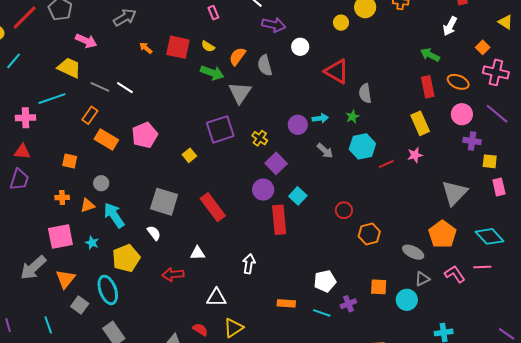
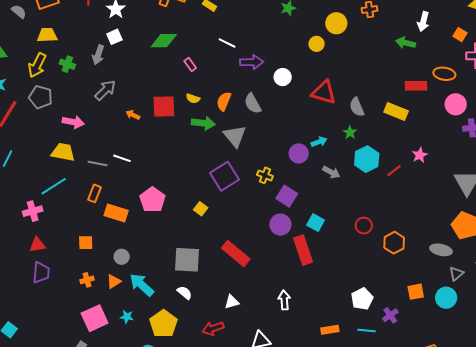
green arrow: (430, 55) -> (406, 43), moved
red rectangle: (428, 87) -> (416, 86), turned -65
yellow rectangle: (420, 123) -> (396, 111), moved, turned -30

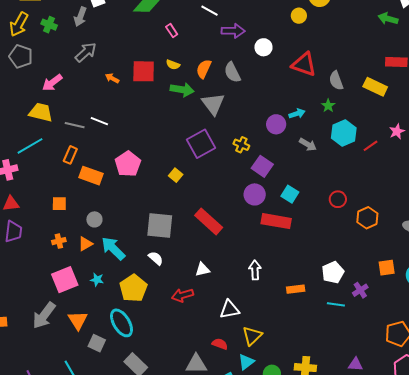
pink arrow: (73, 122) -> (52, 83), turned 130
red rectangle: (303, 250) -> (276, 221), turned -64
orange rectangle: (330, 330) -> (296, 289), moved

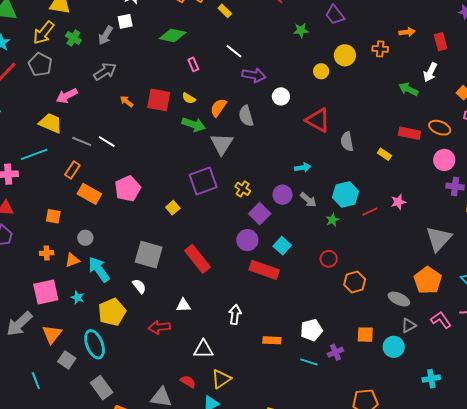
yellow rectangle: (375, 87) -> (384, 154), size x0.6
green star: (328, 106) -> (332, 220), moved
purple circle: (276, 124) -> (282, 195), moved

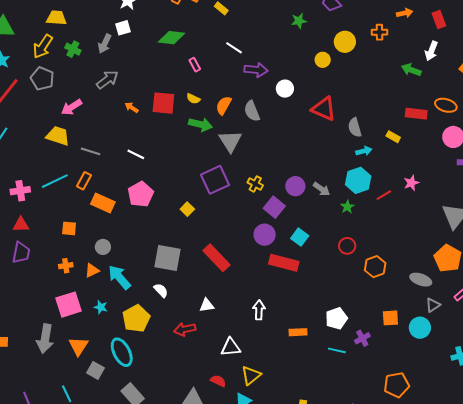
white line: (107, 142) -> (136, 154), moved
cyan line: (34, 154) -> (55, 181), moved
cyan arrow: (303, 168) -> (364, 151), moved
gray arrow: (19, 324) -> (45, 339), turned -32

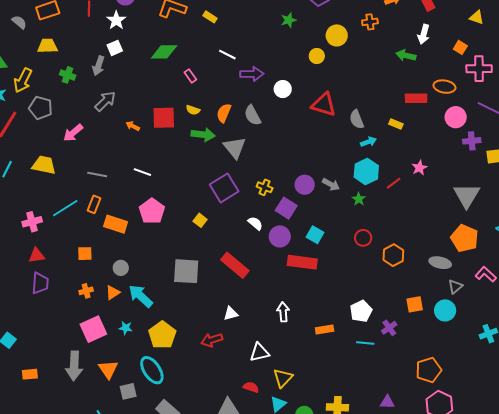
yellow arrow: (43, 46) -> (23, 80), moved
yellow trapezoid: (58, 136) -> (44, 165), moved
white semicircle: (161, 290) -> (255, 223), moved
gray square: (96, 370) -> (128, 391), turned -36

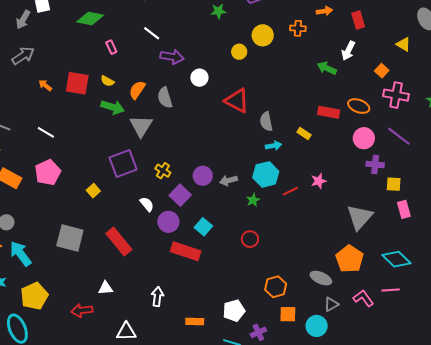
gray arrow: (331, 184) -> (229, 180), turned 126
orange hexagon: (393, 255) -> (276, 287), moved

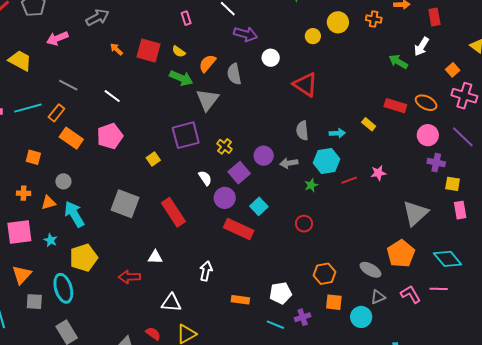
gray semicircle: (266, 121) -> (302, 131), moved

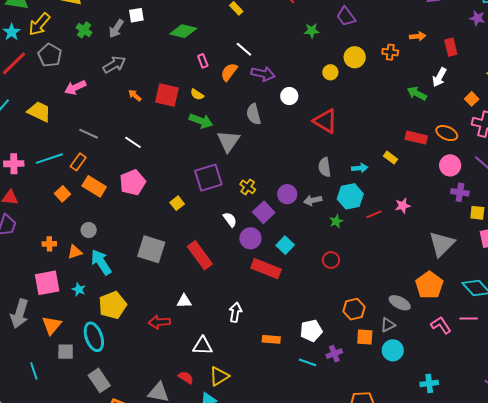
orange semicircle: (207, 63) -> (229, 72), moved
orange square: (33, 157) -> (62, 194), moved, turned 35
gray triangle: (378, 297) -> (388, 325), moved

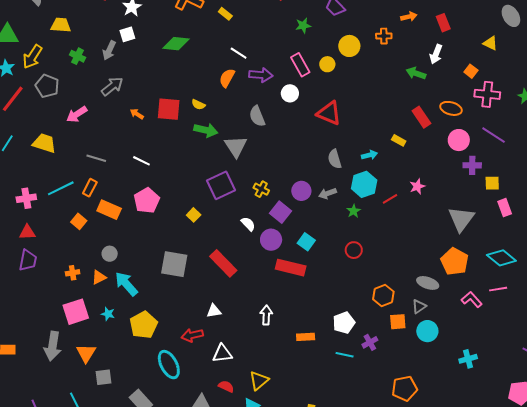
pink rectangle: (203, 61) -> (300, 65), moved, size x1.6
red rectangle: (416, 138) -> (421, 117), turned 50
cyan ellipse: (94, 337) -> (169, 365), moved
white triangle: (203, 346) -> (222, 354), moved

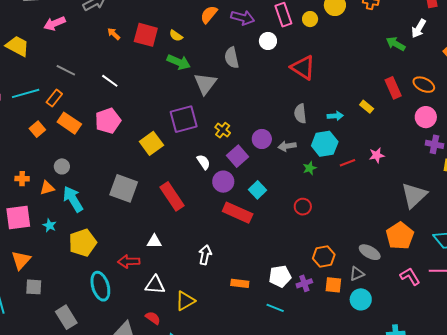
yellow square: (194, 215) -> (151, 143), size x1.6
purple cross: (370, 342) -> (304, 283), moved
yellow triangle: (259, 381) -> (185, 301), moved

